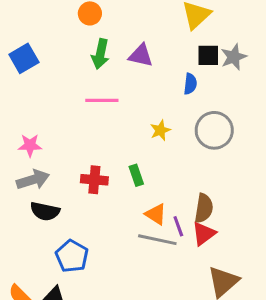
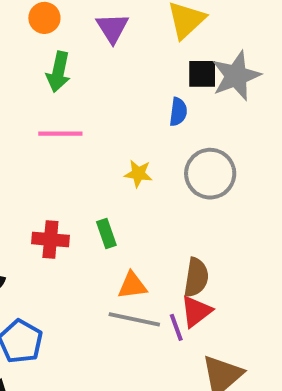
purple triangle: (141, 55) -> (112, 28), moved, turned 45
gray star: (234, 57) -> (236, 76), size x1.4
yellow star: (160, 130) -> (138, 174), turned 30
orange triangle: (156, 214) -> (132, 285), turned -40
purple line: (178, 226) -> (176, 327), moved

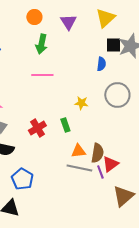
yellow star: (138, 174) -> (81, 103), moved
red cross: (50, 240) -> (37, 128), turned -36
brown semicircle: (196, 277) -> (97, 153), moved

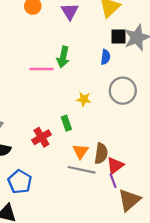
green arrow: (41, 44) -> (63, 57), moved
red cross: (37, 128) -> (41, 137), moved
orange triangle: (78, 151) -> (80, 151), turned -49
purple line: (100, 172) -> (113, 181), moved

